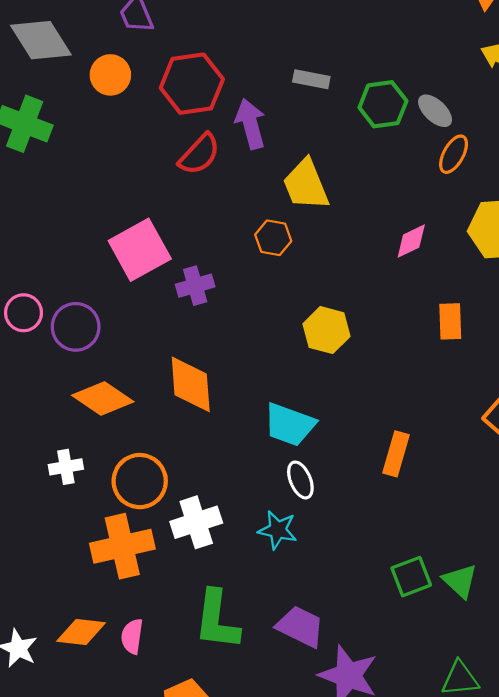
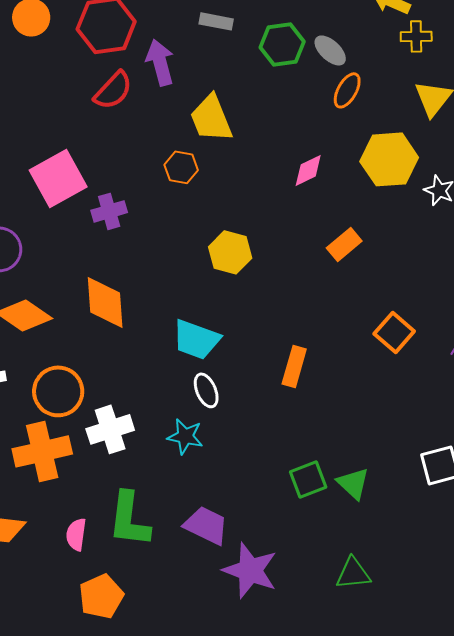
orange rectangle: (450, 321) -> (344, 244), turned 52
pink semicircle: (132, 636) -> (76, 534), moved

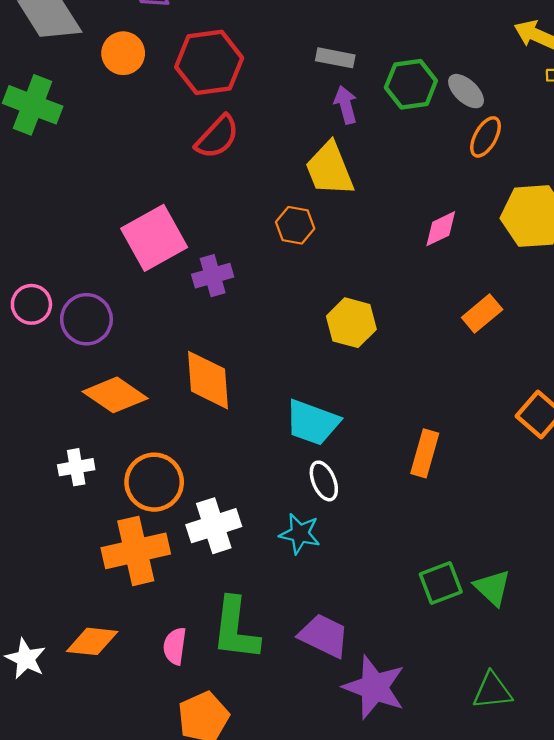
purple arrow: (160, 62) -> (346, 105), moved, size x0.7

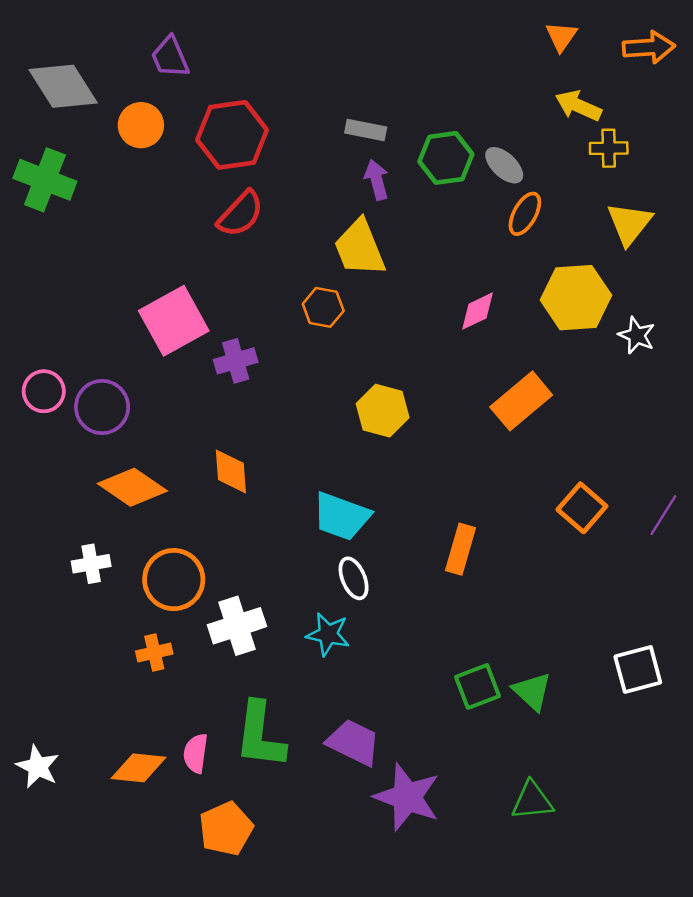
orange rectangle: (482, 314) -> (521, 401), size x1.4
orange diamond: (208, 380) -> (231, 471), size x0.7
orange cross: (136, 551) -> (154, 652), size x0.5
orange diamond: (92, 641) -> (139, 768), moved

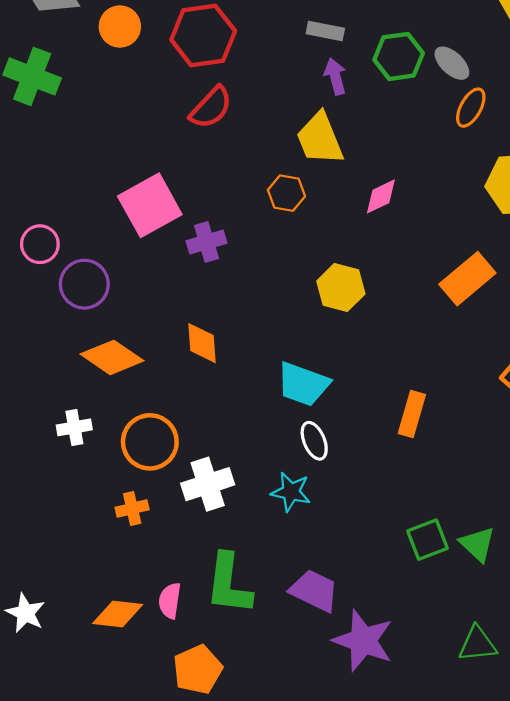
pink diamond: (477, 311) -> (381, 196), moved
pink circle: (44, 391) -> (40, 244), moved

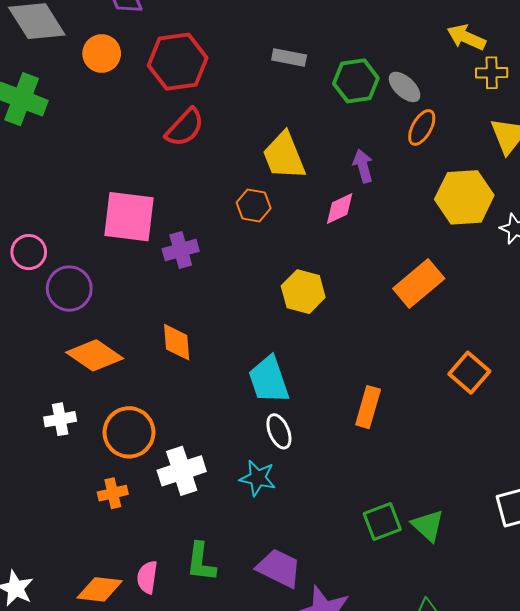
purple arrow: (335, 76) -> (363, 166), moved
pink square: (150, 205) -> (129, 217), turned 36
cyan trapezoid: (303, 384) -> (269, 380), turned 51
green L-shape: (229, 584) -> (201, 562), size x0.7

